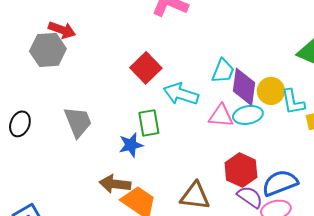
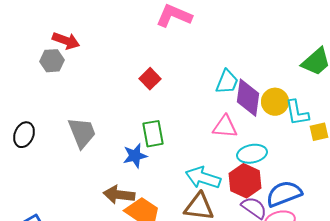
gray hexagon: (48, 50) -> (52, 61), size x0.7
red square: (146, 68) -> (150, 79), size x0.7
cyan arrow: (181, 94) -> (203, 178), moved
cyan ellipse: (248, 115) -> (252, 154), moved

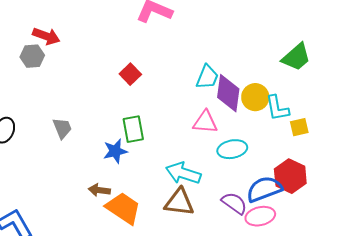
gray trapezoid: (82, 133) -> (62, 128), size x0.7
red hexagon: (245, 181) -> (290, 176), moved
brown arrow: (119, 195) -> (99, 190), size x0.7

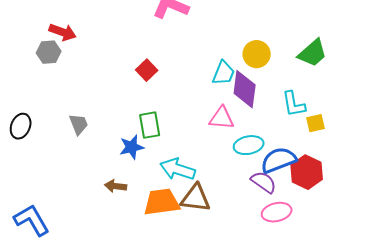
yellow circle: (255, 97) -> (257, 54), moved
cyan arrow: (183, 173) -> (178, 169), moved
blue semicircle: (264, 189) -> (279, 160), moved
purple semicircle: (234, 203) -> (264, 182), moved
orange trapezoid: (123, 208) -> (162, 202), moved, turned -42

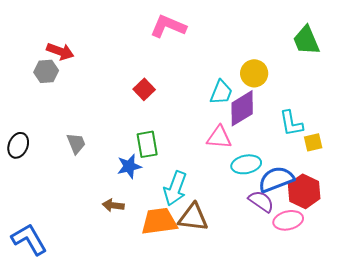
green trapezoid: (313, 53) -> (306, 40), moved, turned 108
purple diamond: (245, 89) -> (242, 108), turned 51
cyan arrow: (178, 169) -> (175, 188), turned -88
pink ellipse: (277, 212) -> (288, 220), moved

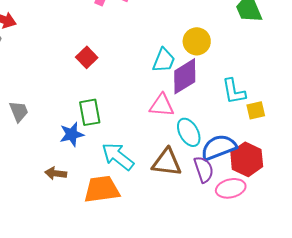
cyan ellipse: (246, 164) -> (189, 132), turned 72
cyan arrow: (175, 188) -> (118, 156), turned 108
purple semicircle: (261, 201) -> (204, 169), turned 36
brown triangle: (193, 217) -> (167, 162), moved

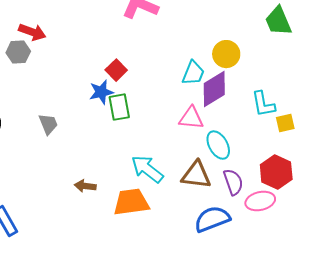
green rectangle: (90, 112) -> (119, 107), moved
blue star: (72, 134) -> (101, 92), moved
blue semicircle: (219, 147) -> (212, 219), moved

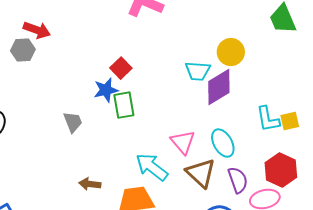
cyan trapezoid: (193, 73) -> (198, 71), turned 72
cyan L-shape: (263, 104) -> (268, 119), moved
pink triangle: (191, 118) -> (183, 142), moved, turned 44
gray trapezoid: (48, 124) -> (73, 122), moved
brown triangle: (196, 175) -> (201, 173), turned 36

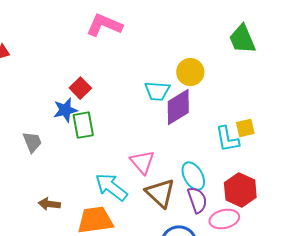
yellow square: (290, 121) -> (245, 128), moved
cyan ellipse: (223, 143) -> (193, 176), moved

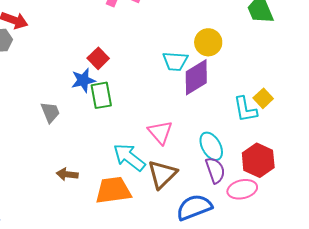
yellow square: (245, 128) -> (263, 98), turned -30
brown triangle: (160, 193) -> (162, 174), moved, turned 32

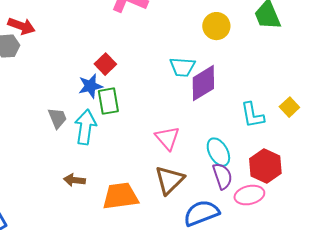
yellow circle: (208, 42) -> (216, 26), moved
yellow square: (263, 98) -> (289, 107), moved
cyan arrow: (129, 157) -> (85, 127), moved, turned 60

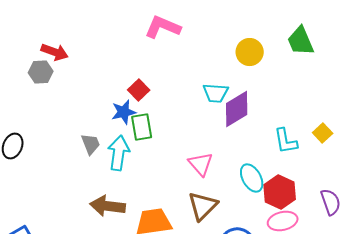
red hexagon: (265, 166) -> (280, 192), moved
purple semicircle: (222, 176) -> (331, 202), moved
brown arrow: (74, 180) -> (108, 206), size x1.6

